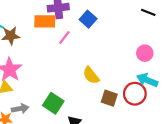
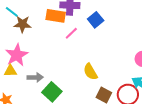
gray arrow: (20, 109) -> (35, 77), moved

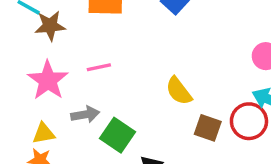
pink line: (71, 33) -> (99, 67), moved, turned 40
yellow triangle: (10, 71) -> (44, 133), moved

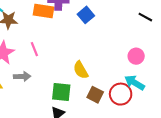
pink line: (99, 67) -> (34, 49), turned 72
green square: (117, 135) -> (61, 92), moved, turned -36

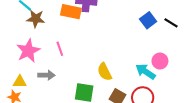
blue square: (86, 15) -> (148, 20), moved
cyan arrow: (135, 83) -> (146, 72), moved

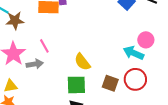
yellow semicircle: (105, 72) -> (82, 62), moved
gray arrow: (46, 75) -> (35, 64), moved

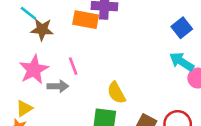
cyan arrow: (133, 53) -> (182, 62), moved
yellow triangle: (11, 86) -> (24, 108), turned -32

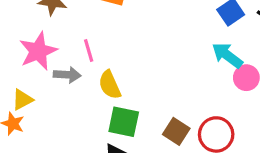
yellow semicircle: (116, 93) -> (110, 85), moved

